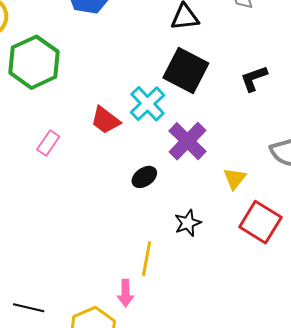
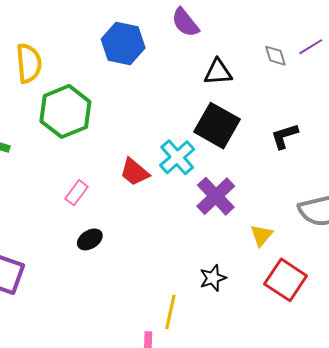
black ellipse: (144, 177) -> (90, 239), moved

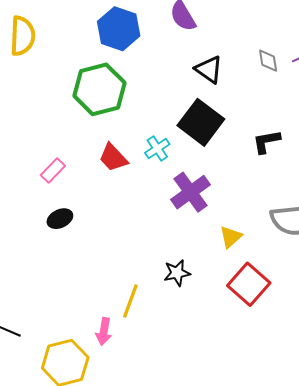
black triangle: (218, 72) -> (209, 69), turned 32
green hexagon: (65, 111) -> (99, 89), moved
cyan cross: (177, 157) -> (157, 148), size x0.7

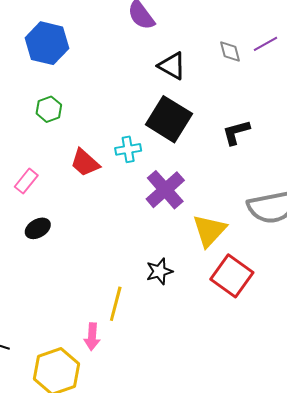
blue hexagon: (119, 29) -> (47, 43), moved
green hexagon: (99, 89) -> (49, 109), moved, size x0.5
cyan cross: (157, 148) -> (128, 149), turned 30
yellow triangle: (231, 237) -> (209, 231), size x1.5

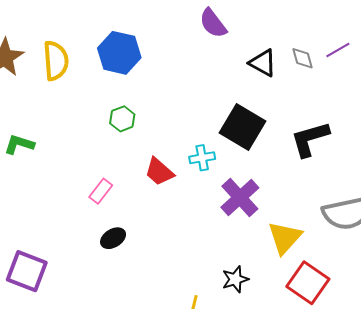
black triangle: (172, 66) -> (263, 63), moved
black L-shape: (236, 132) -> (310, 139), size x1.4

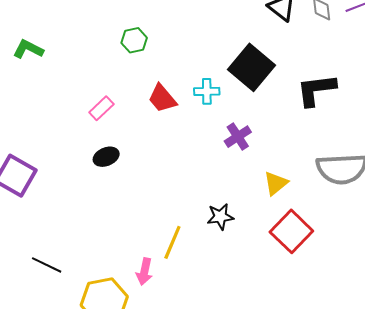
purple cross: (240, 198) -> (238, 137), size x0.7
yellow triangle: (285, 238) -> (276, 183), size x0.7

